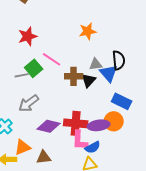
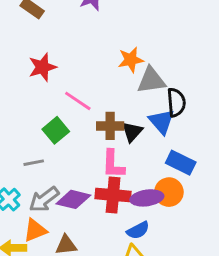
gray triangle: (96, 64) -> (151, 80), moved, size x1.5
green square: (34, 68) -> (56, 130), moved
gray line: (22, 75) -> (34, 163), moved
gray arrow: (29, 103) -> (44, 199), moved
pink L-shape: (80, 140) -> (113, 164), moved

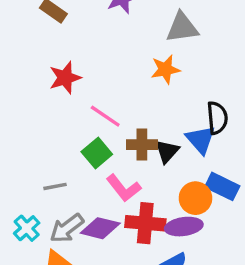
gray triangle: (151, 80) -> (182, 28), moved
green square: (56, 130) -> (97, 153), moved
pink L-shape: (113, 164) -> (124, 188), moved, turned -40
orange circle: (169, 192) -> (195, 198), moved

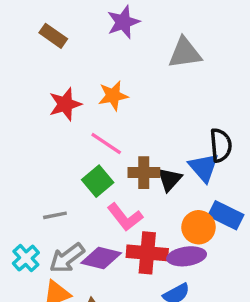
orange star: (165, 69) -> (113, 96), moved

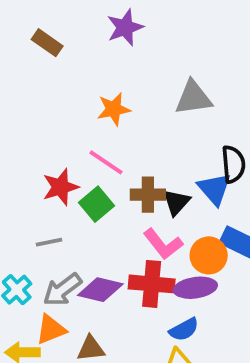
gray triangle: (185, 53) -> (193, 98), moved
red star: (65, 104) -> (60, 187), moved
pink L-shape: (125, 217) -> (163, 244), moved

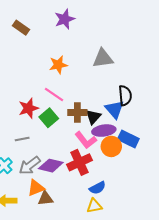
red cross: (152, 284) -> (79, 162), turned -30
purple ellipse: (195, 288) -> (104, 131), moved
orange triangle: (51, 330) -> (36, 188), moved

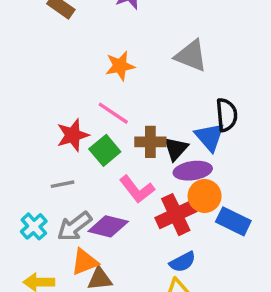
gray triangle: (103, 58) -> (191, 56), turned 30
blue rectangle: (128, 139) -> (233, 221), moved
pink L-shape: (86, 140) -> (137, 189), moved
red cross: (79, 162) -> (176, 215), moved

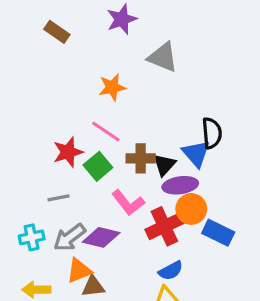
gray triangle: (191, 56) -> (163, 57), moved
cyan cross: (34, 226) -> (32, 237), turned 30

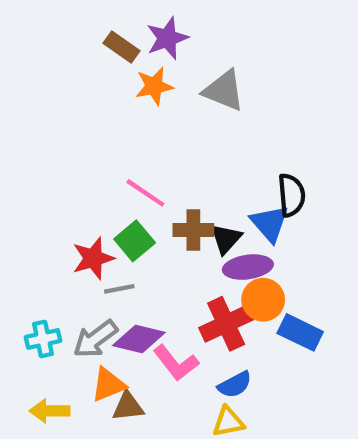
brown rectangle: (57, 32) -> (121, 47), moved
orange star: (112, 87) -> (154, 86), moved
red star: (68, 152) -> (93, 258), moved
gray line: (58, 198) -> (119, 289), moved
pink L-shape: (128, 203) -> (176, 363), moved

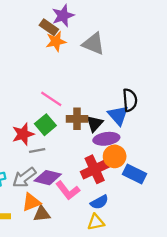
brown rectangle: (121, 47) -> (49, 27), moved

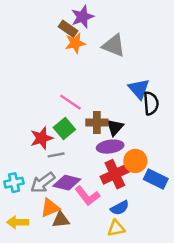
blue triangle: (118, 115) -> (139, 89), moved
purple ellipse: (106, 139) -> (110, 147), moved

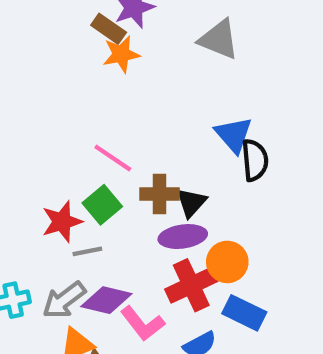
gray triangle: (114, 46) -> (219, 39), moved
blue rectangle: (156, 179) -> (244, 313), moved

